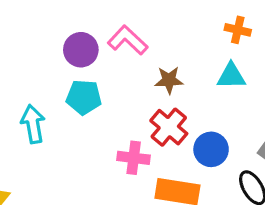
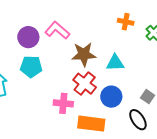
cyan triangle: (231, 76) -> (115, 63), moved
brown star: (169, 80) -> (84, 54), size x1.4

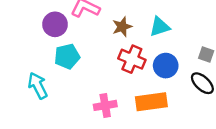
brown star: (84, 54) -> (122, 27), size x0.7
pink cross: (63, 103) -> (105, 105), moved

